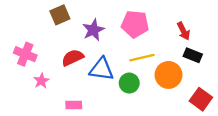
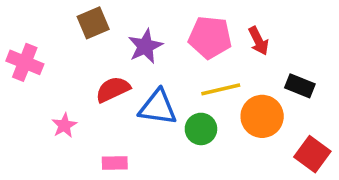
red arrow: (184, 31) -> (258, 41), moved
pink cross: (25, 54) -> (25, 62), moved

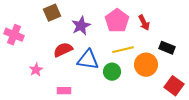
pink pentagon: (210, 37) -> (117, 21), turned 30

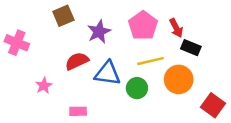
black rectangle: (167, 48) -> (191, 48), moved

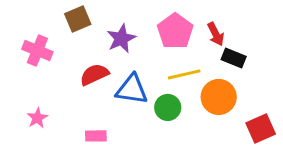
pink cross: (17, 43) -> (37, 51), moved
pink star: (44, 86) -> (37, 118), moved
red square: (213, 105) -> (261, 128), turned 30

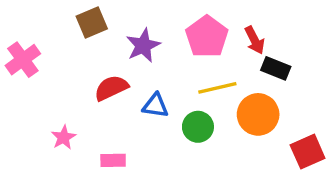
pink cross: (37, 51) -> (23, 60), moved, turned 32
blue triangle: (132, 89) -> (156, 106), size x0.7
pink star: (37, 118) -> (64, 137), moved

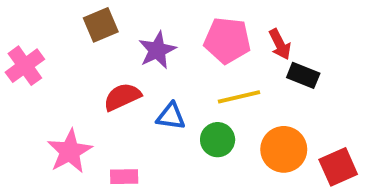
pink pentagon: (207, 37) -> (227, 40), turned -30
orange circle: (258, 114) -> (284, 149), moved
pink star: (64, 137) -> (70, 151), size x1.6

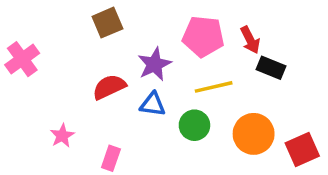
brown square: (101, 25) -> (107, 23), moved
purple star: (157, 50) -> (154, 64), moved
pink star: (70, 151) -> (62, 136), size x0.6
pink rectangle: (124, 177) -> (111, 158), turned -70

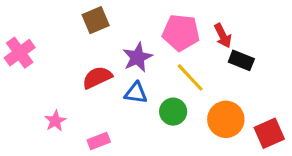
yellow line: (214, 87) -> (190, 77), turned 60
pink rectangle: (111, 158) -> (99, 141), turned 50

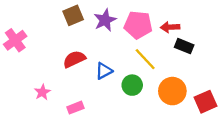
red arrow: (223, 36) -> (170, 27), turned 114
purple star: (137, 57) -> (105, 20), moved
blue triangle: (136, 93) -> (104, 71), turned -36

